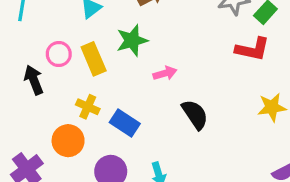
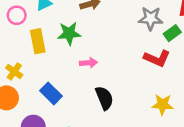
pink circle: (59, 54) -> (17, 15), moved
yellow cross: (88, 107) -> (14, 71), moved

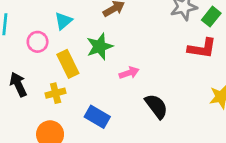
yellow cross: (14, 71) -> (56, 93), moved, turned -35

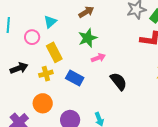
green star: (100, 46) -> (88, 38), moved
black arrow: (18, 84) -> (19, 68), turned 96
blue rectangle: (97, 117) -> (75, 78), moved

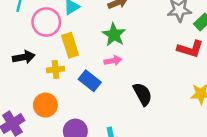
pink circle: (32, 37) -> (46, 22), size x1.5
green star: (88, 38) -> (114, 35), turned -30
pink arrow: (98, 58) -> (113, 61), moved

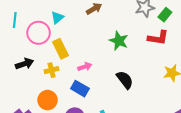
green star: (114, 35) -> (119, 41), moved
pink arrow: (113, 61) -> (85, 67), moved
blue rectangle: (90, 81) -> (80, 89), moved

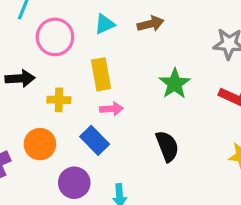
cyan triangle: (57, 18) -> (105, 24), moved
yellow rectangle: (61, 49) -> (101, 74), moved

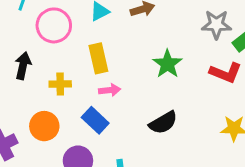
black arrow: (20, 78) -> (23, 66), turned -72
black semicircle: (167, 146) -> (163, 123), turned 84

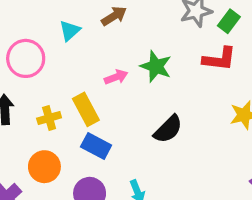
yellow rectangle: (98, 58) -> (86, 109), moved
pink arrow: (110, 90) -> (116, 77), moved

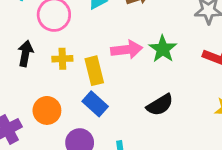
pink arrow: (116, 77) -> (127, 50), size x1.5
yellow cross: (49, 118) -> (62, 59), moved

